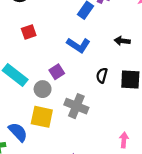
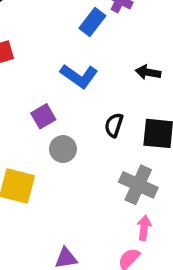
gray circle: (43, 89) -> (63, 149), moved
gray cross: (76, 106) -> (138, 185), moved

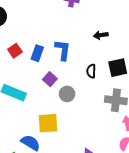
blue rectangle: (92, 22) -> (37, 53), moved
blue L-shape: (79, 76) -> (63, 50), turned -100

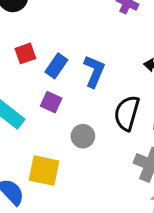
black semicircle: (91, 71) -> (127, 113), size x1.6
purple square: (50, 79) -> (51, 102), moved, turned -32

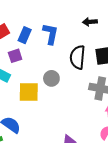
purple square: (51, 102) -> (15, 56), moved, turned -32
yellow square: (44, 171) -> (29, 92), moved

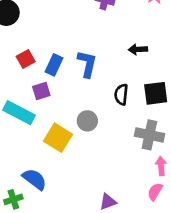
black semicircle: (78, 57) -> (121, 94), size x0.7
yellow square: (29, 92) -> (58, 138), turned 30

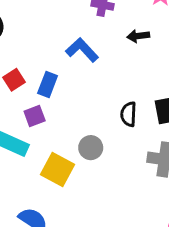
black arrow: (138, 49) -> (138, 36), moved
blue L-shape: (87, 64) -> (82, 50), moved, turned -52

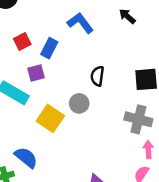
black arrow: (138, 36) -> (127, 16), turned 42
black semicircle: (128, 114) -> (97, 76), moved

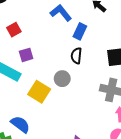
blue rectangle: (49, 48) -> (80, 31), moved

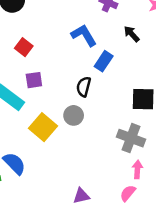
red square: (14, 30) -> (24, 47), turned -32
black semicircle: (76, 56) -> (84, 87), moved

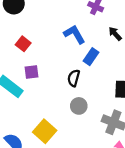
gray circle: (74, 115) -> (79, 106), moved
yellow square: (43, 127) -> (45, 131), moved

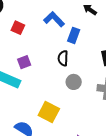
red square: (23, 44) -> (18, 28), moved

